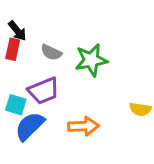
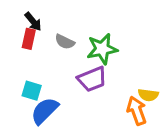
purple trapezoid: (43, 91) -> (92, 79), moved
orange arrow: (83, 126) -> (137, 111), moved, turned -108

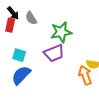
gray semicircle: (65, 42) -> (31, 18), moved, turned 32
cyan square: (32, 91) -> (19, 55), moved

